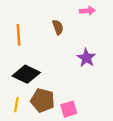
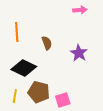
brown semicircle: (58, 27) -> (47, 43), moved

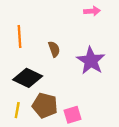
purple star: (79, 53) -> (91, 61), size x1.4

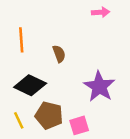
purple star: (91, 61) -> (99, 86), moved
yellow line: (17, 110) -> (19, 120), turned -35

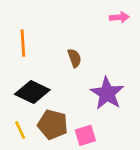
pink arrow: (101, 12) -> (119, 17), moved
brown semicircle: (59, 54) -> (74, 58), moved

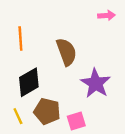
brown semicircle: (74, 58) -> (66, 52), size x1.6
black diamond: (32, 92) -> (29, 82), turned -56

